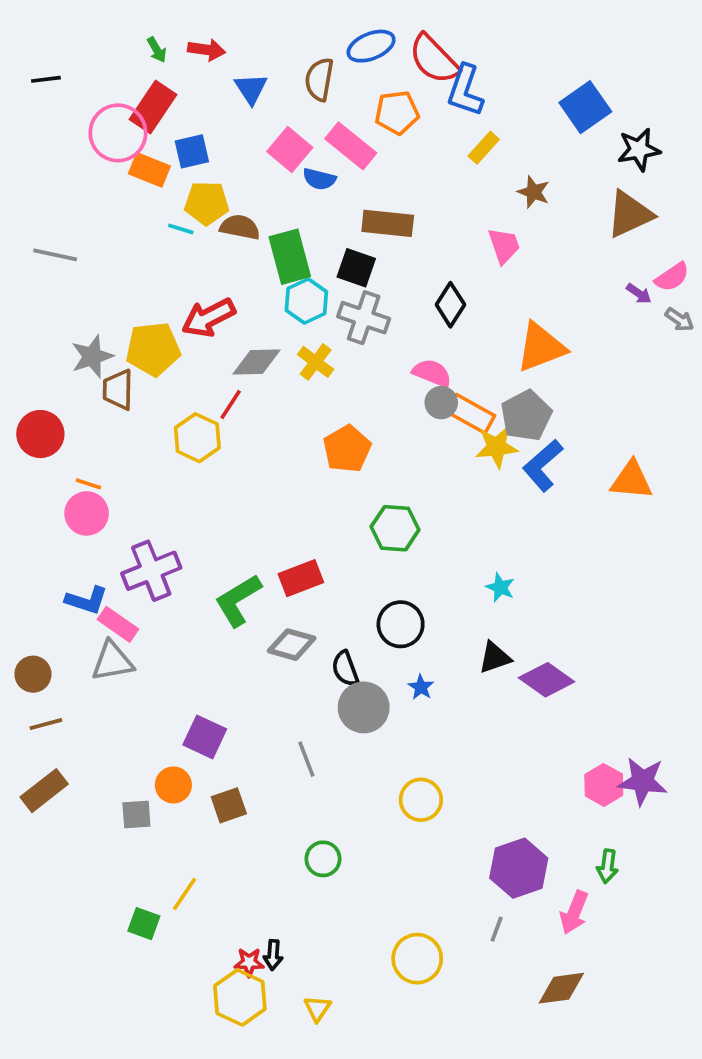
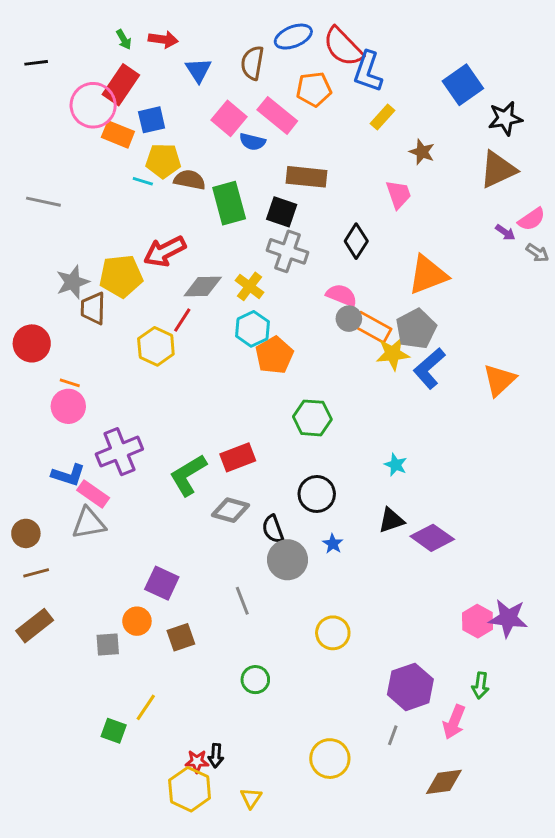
cyan hexagon: (306, 301) -> (252, 329), moved
orange triangle: (631, 480) -> (499, 380), turned -48

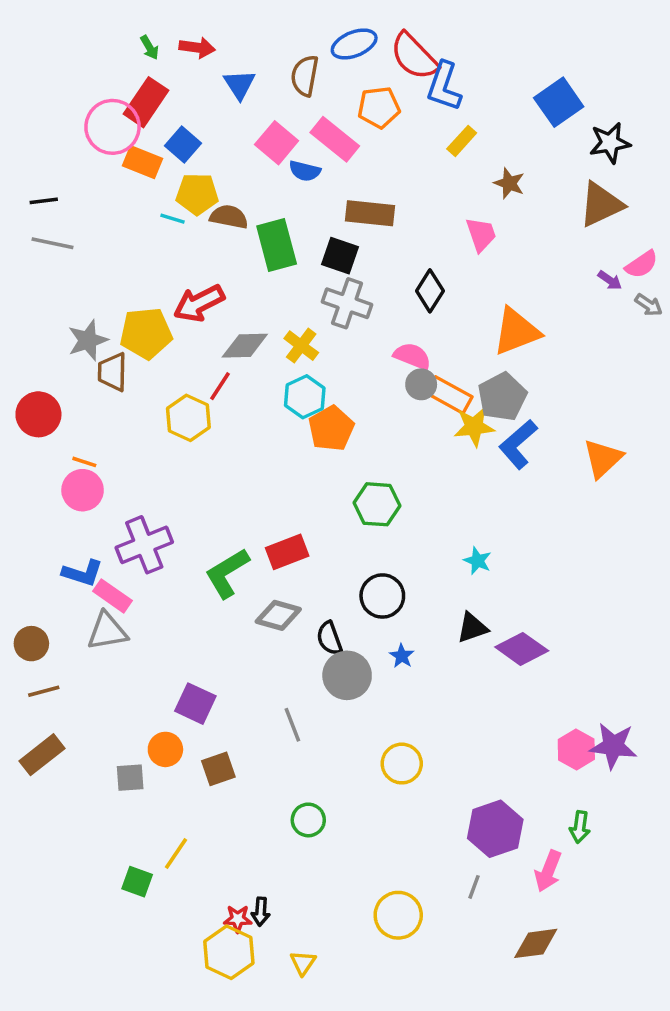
black line: (36, 63) -> (44, 201), moved
blue square: (152, 120) -> (183, 145), turned -36

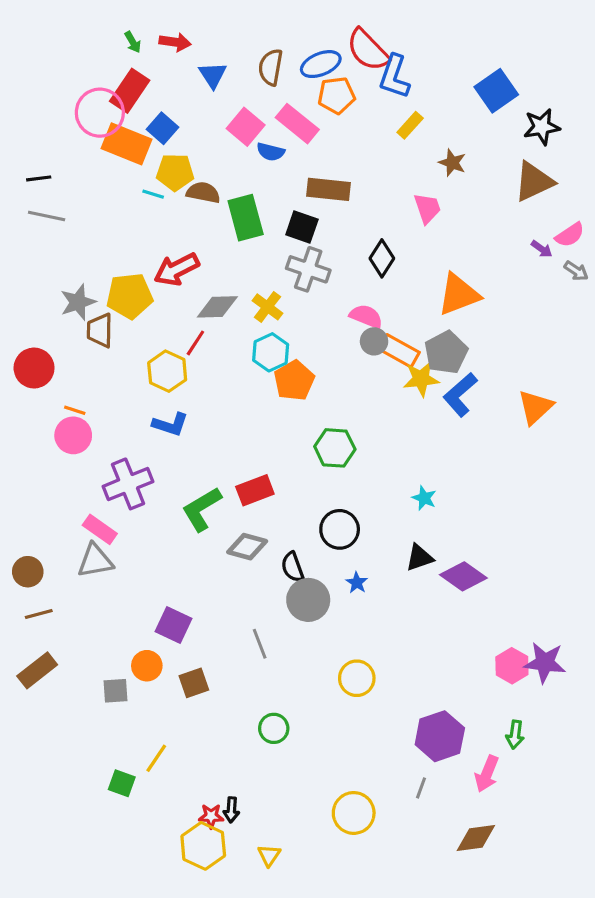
blue ellipse: (354, 44) -> (321, 64), moved
orange rectangle: (142, 162) -> (126, 144), size x1.4
blue L-shape: (83, 573) -> (170, 424), moved

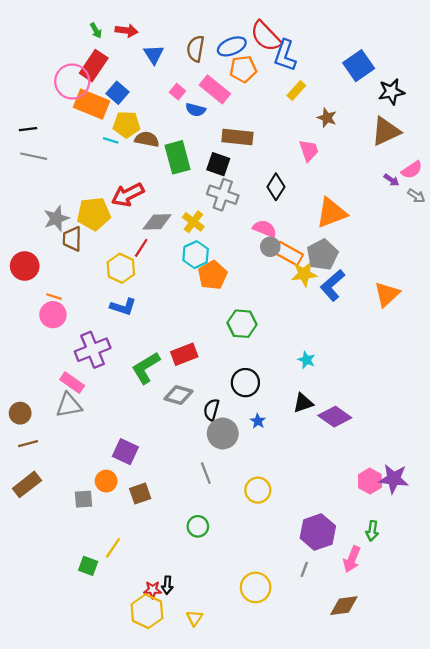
pink square: (246, 127) -> (177, 92), size x0.6
black semicircle: (293, 567) -> (211, 410), turned 35
gray line: (260, 644) -> (206, 473), moved

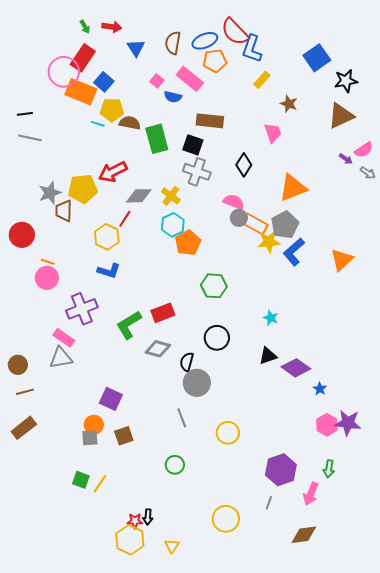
blue star: (258, 421) -> (320, 389), moved
gray square: (84, 499) -> (90, 438), moved
green square: (88, 566) -> (81, 480), moved

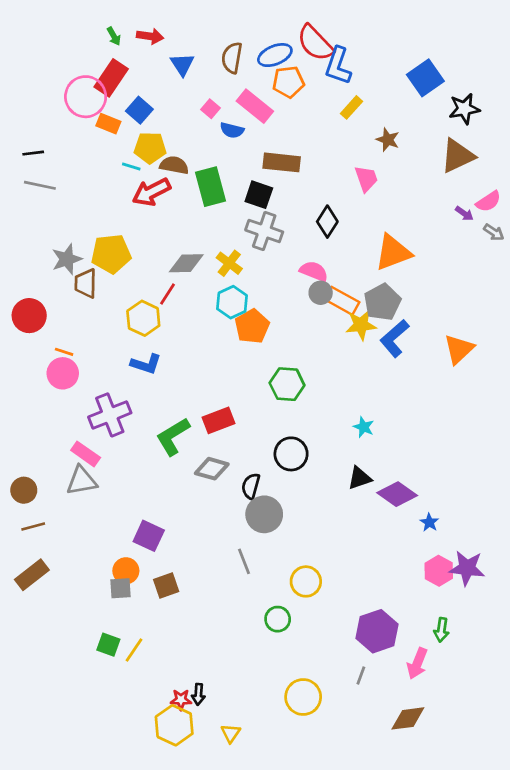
orange rectangle: (81, 92) -> (108, 124), size x0.6
red arrow: (113, 172) -> (151, 192), moved
green circle: (175, 465) -> (278, 619), moved

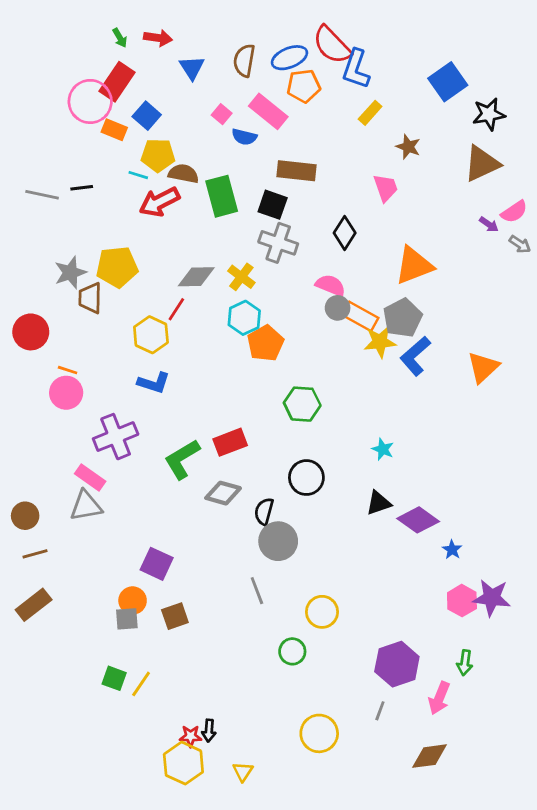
black line: (33, 153) -> (82, 188), moved

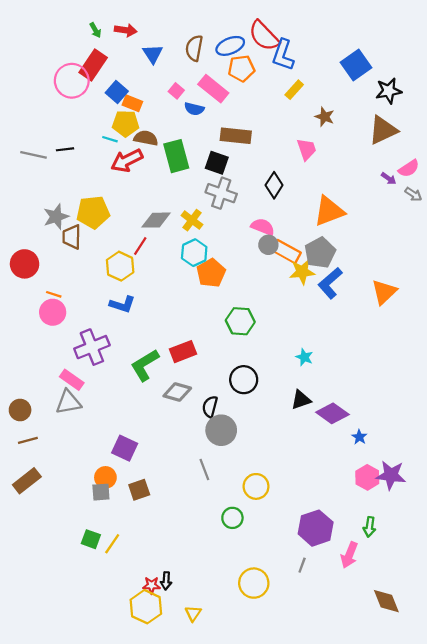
orange rectangle: (114, 130) -> (132, 103), moved
brown diamond: (429, 756) -> (386, 601), moved, turned 76

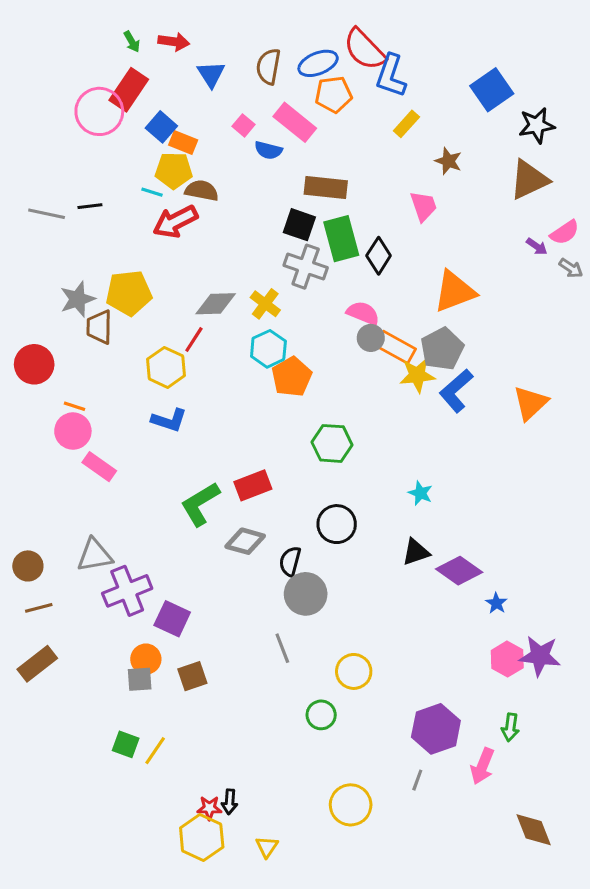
green rectangle: (176, 156) -> (341, 239), moved
purple cross: (92, 347) -> (127, 591), moved
pink rectangle: (72, 380) -> (99, 467), moved

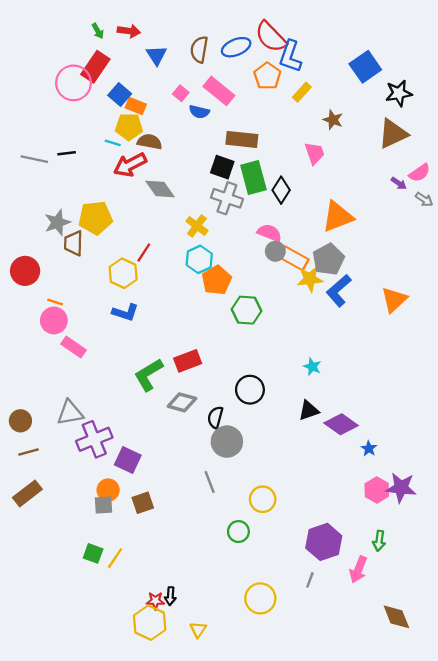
orange pentagon: (334, 94) -> (267, 76), moved, turned -30
gray diamond: (216, 304) -> (160, 189), moved, turned 56
green hexagon: (332, 443) -> (246, 310), moved

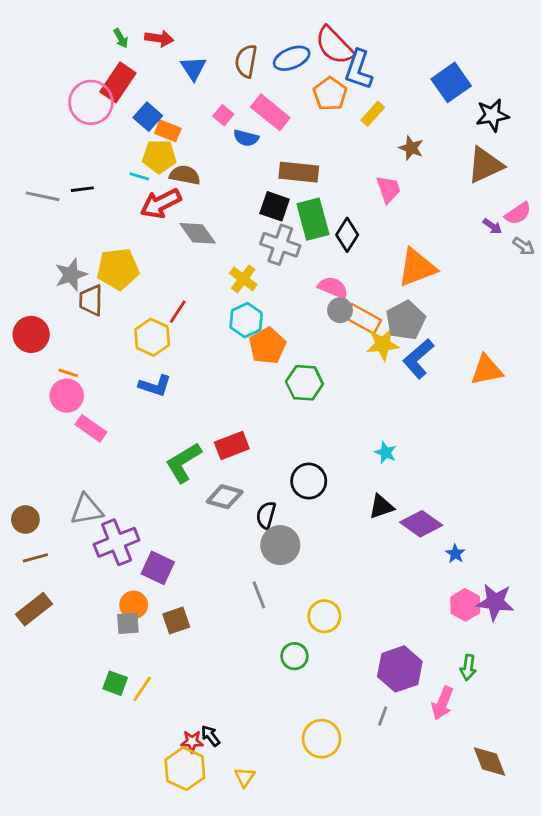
orange triangle: (394, 300) -> (487, 370), turned 32
black arrow: (170, 596) -> (210, 736), turned 138

